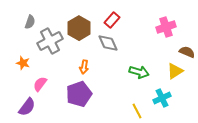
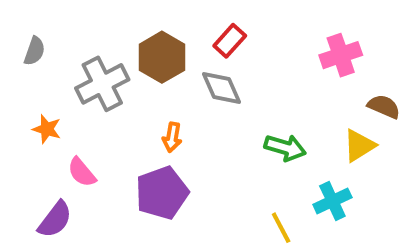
gray semicircle: (30, 22) -> (34, 51), moved
pink semicircle: (40, 84) -> (82, 172), turned -77

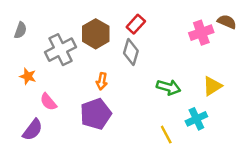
gray diamond: (221, 88) -> (131, 52), turned 40
brown semicircle: (384, 106) -> (227, 22), moved

